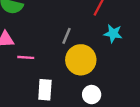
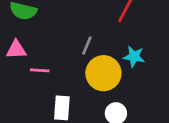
cyan star: (113, 33) -> (134, 57), moved

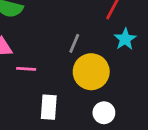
cyan star: (134, 57) -> (125, 39), moved, turned 30

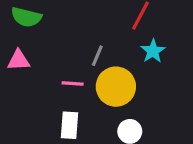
pink line: (26, 69) -> (73, 83), moved

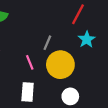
pink line: (73, 83) -> (30, 62), turned 64

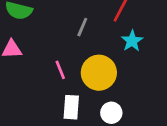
gray line: (47, 43) -> (82, 27), moved
white rectangle: (28, 92) -> (71, 107), moved

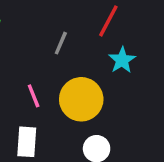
white rectangle: (71, 107) -> (27, 142), moved

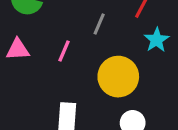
pink line: (34, 96) -> (64, 51), moved, turned 45

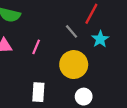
gray line: (99, 24) -> (71, 31), moved, turned -64

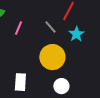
pink line: (36, 47) -> (18, 28), moved

